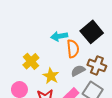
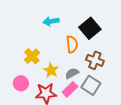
cyan arrow: (59, 36) -> (51, 21), moved
gray semicircle: (78, 71) -> (72, 73), moved

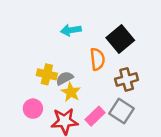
yellow cross: (32, 56) -> (47, 74), turned -35
brown cross: (95, 60) -> (127, 79), turned -36
gray semicircle: (72, 73) -> (65, 78), moved

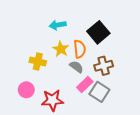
gray semicircle: (65, 78) -> (76, 67), moved, turned 64
yellow star: (71, 92) -> (61, 49), moved
pink rectangle: (95, 116) -> (85, 85), moved

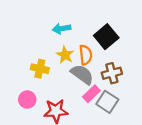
gray semicircle: (76, 67) -> (82, 74), size x1.5

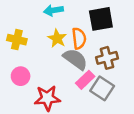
black square: (106, 37) -> (101, 19), turned 30
yellow cross: (40, 69) -> (17, 40), moved
pink circle: (27, 100) -> (21, 76), moved

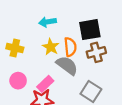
brown cross: (107, 58) -> (96, 52), moved
pink rectangle: (85, 80) -> (45, 84), moved

